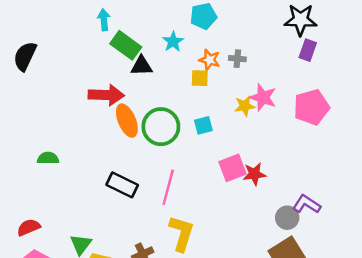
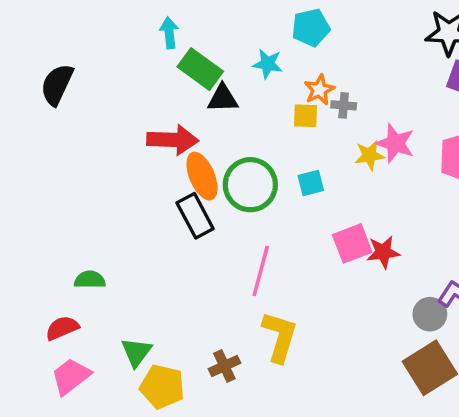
cyan star: (173, 42) -> (268, 64), turned -30
gray cross: (237, 59) -> (344, 105), moved
orange star: (209, 60) -> (319, 90), turned 30
green semicircle: (48, 158) -> (90, 280), moved
black rectangle: (122, 185) -> (195, 216), moved, turned 36

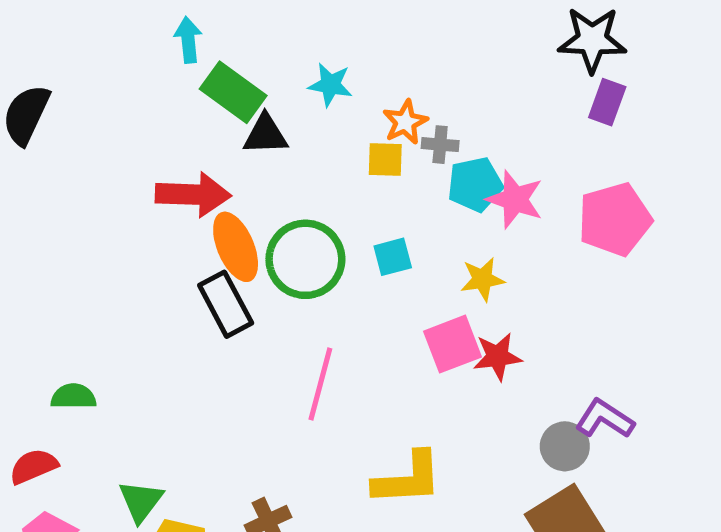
cyan pentagon: (311, 28) -> (475, 184), moved
yellow star: (369, 155) -> (482, 279), moved
yellow L-shape: (280, 337) -> (408, 479), moved, turned 70

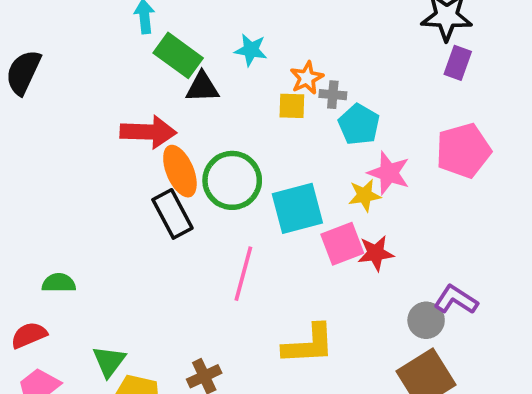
cyan pentagon: (475, 184) -> (359, 124), turned -30
pink star: (515, 199) -> (389, 173), moved
cyan square: (393, 257) -> (297, 208), moved, size x1.8

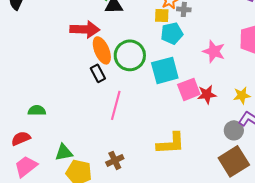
cyan pentagon: (359, 124) -> (172, 33), moved, turned 30
yellow star: (365, 195) -> (242, 95), moved
black rectangle: (172, 214) -> (98, 73), size x0.7
pink line: (243, 274) -> (116, 105), moved
green triangle: (109, 361) -> (64, 152), turned 42

